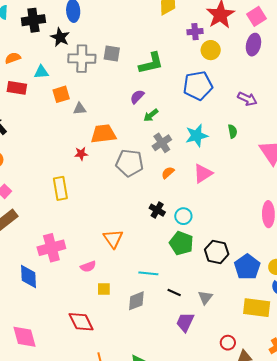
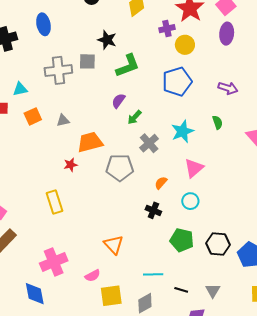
black star: (60, 37) -> (107, 40), moved
orange square: (61, 94) -> (33, 116), moved
orange semicircle: (168, 173) -> (161, 183), moved
cyan circle: (183, 216) -> (190, 201), moved
yellow square: (104, 289) -> (111, 296), size x1.6

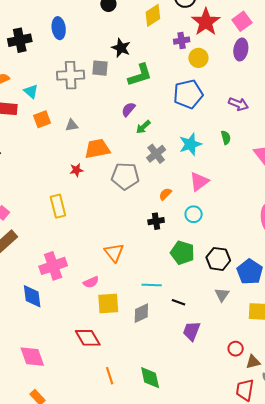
cyan triangle: (20, 89) -> (31, 91), turned 49
black cross: (153, 210) -> (156, 221), turned -35
gray triangle: (213, 291) -> (222, 295), moved

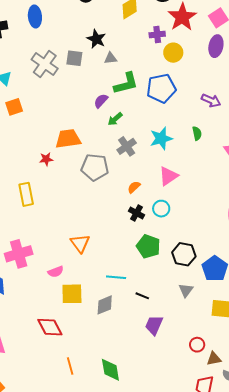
gray cross: (71, 75) -> (45, 64), turned 36
green L-shape: (140, 75) -> (126, 83), moved
gray triangle: (72, 125) -> (110, 58), moved
black cross: (156, 221) -> (136, 213), moved, turned 35

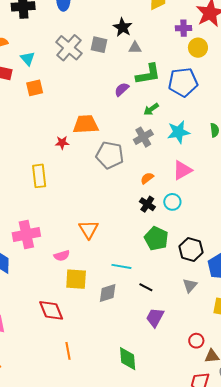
green arrow: (115, 119) -> (151, 109), moved
green diamond: (110, 370) -> (128, 359), moved

